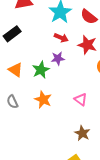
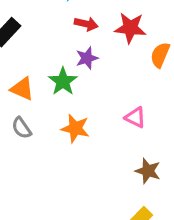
gray semicircle: (12, 102) -> (22, 128), moved

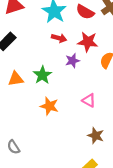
purple star: (87, 58) -> (72, 61), moved
orange triangle: (22, 89) -> (16, 79), turned -35
gray semicircle: (22, 128) -> (13, 147), moved

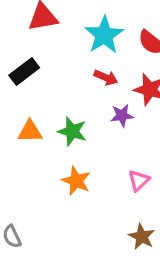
green star: (42, 75) -> (72, 131), turned -30
pink triangle: (89, 100) -> (139, 180), turned 40

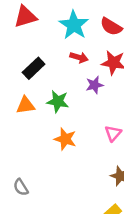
black rectangle: (24, 71) -> (34, 68), moved

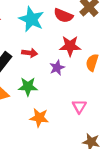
red arrow: (79, 57) -> (30, 53), moved

